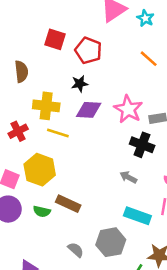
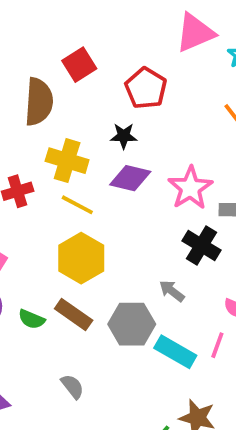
red square: (55, 39) -> (79, 65), moved, turned 30
brown semicircle: (21, 72) -> (39, 102), size x1.4
yellow hexagon: (40, 170) -> (81, 258), moved
gray hexagon: (111, 242) -> (132, 324), moved

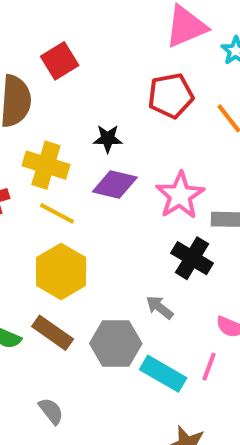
red pentagon: (146, 88) -> (171, 96), moved, turned 30

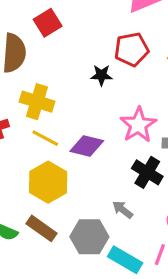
black star: (108, 139) -> (101, 75), moved
purple diamond: (115, 185) -> (87, 146), moved

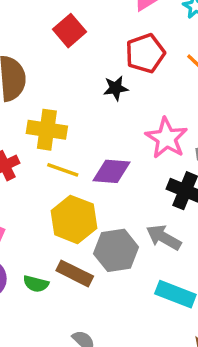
red square: (48, 23) -> (70, 31), moved
gray arrow: (123, 210) -> (164, 237), size x1.4
gray hexagon: (89, 237) -> (116, 250), moved

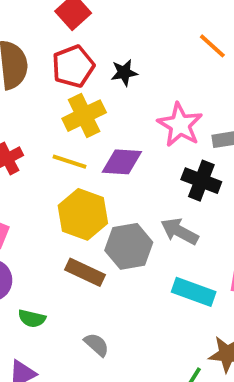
red pentagon: (145, 53) -> (73, 66), moved
yellow cross: (47, 130) -> (84, 116), moved, turned -33
green semicircle: (36, 284) -> (32, 318), moved

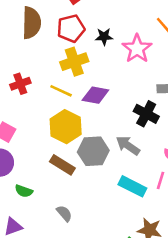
pink star: (180, 125) -> (137, 49), moved

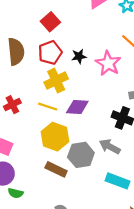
green semicircle: (24, 191) -> (16, 193), moved

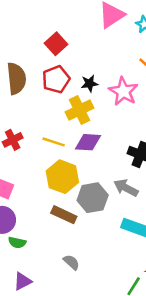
yellow cross: (56, 81) -> (80, 110), moved

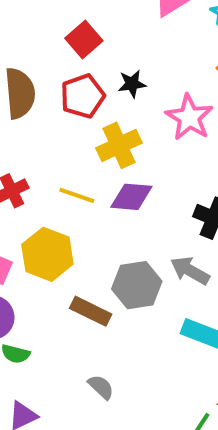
black star: (89, 83) -> (132, 84), moved
yellow hexagon: (62, 177) -> (47, 254), moved

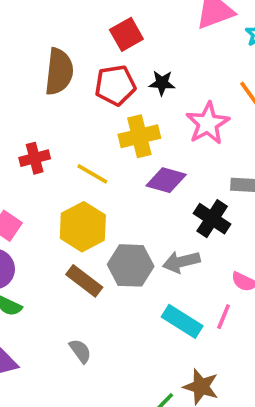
purple diamond: (131, 197) -> (166, 180), moved
yellow hexagon: (47, 254) -> (83, 227), moved
gray arrow: (190, 271) -> (181, 262), turned -54

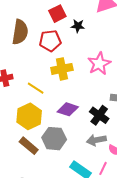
black star: (162, 83) -> (78, 26), moved
purple diamond: (166, 180) -> (68, 109), moved
gray arrow: (181, 262) -> (96, 140), moved

